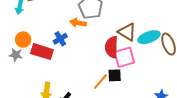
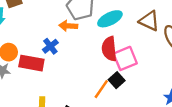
brown triangle: (127, 32) -> (149, 21), moved
cyan ellipse: (149, 37) -> (110, 19), moved
black square: (115, 75) -> (117, 80), turned -32

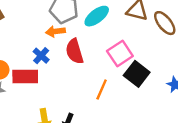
red semicircle: (109, 49) -> (75, 51), moved
black square: (117, 80) -> (137, 74), moved, size x1.5

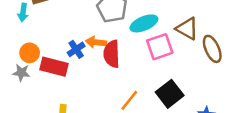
orange arrow: (55, 31) -> (96, 42), moved
pink square: (120, 54) -> (160, 47), moved

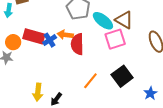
cyan ellipse: (144, 23) -> (103, 21), turned 60
brown triangle: (187, 29) -> (124, 20), moved
red rectangle: (54, 67) -> (34, 36), moved

